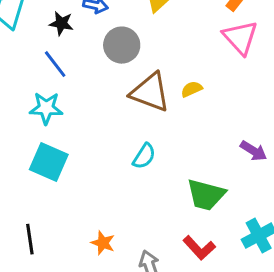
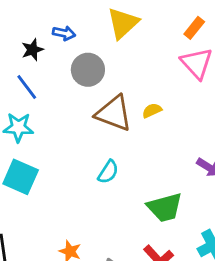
black star: (61, 23) -> (33, 50), turned -30
green trapezoid: (206, 195) -> (165, 207), turned -30

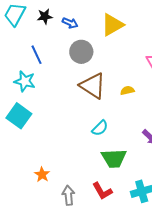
black star: (33, 50) -> (45, 16), moved
yellow semicircle: (152, 110) -> (127, 90), moved
cyan semicircle: (108, 172) -> (100, 128), moved

